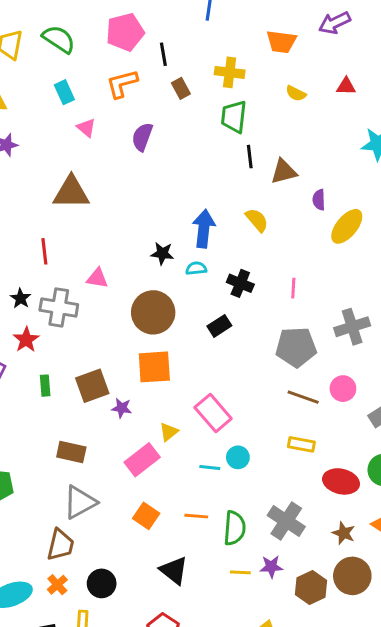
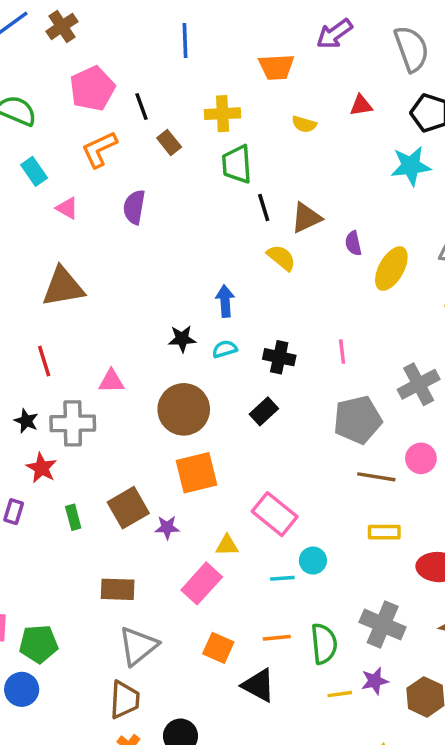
yellow semicircle: (257, 220) -> (281, 258), moved
blue arrow: (204, 229) -> (225, 301), size x0.7
yellow triangle: (169, 432) -> (227, 545), turned 48
black triangle: (174, 571) -> (258, 685), moved

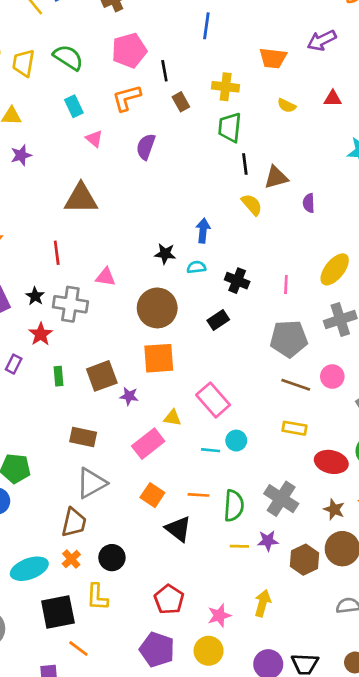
yellow ellipse: (391, 269) -> (335, 269), moved

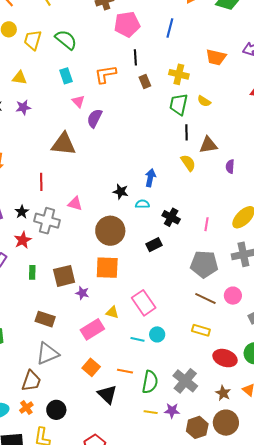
pink pentagon: (129, 50) -> (127, 24), moved
yellow semicircle: (287, 106) -> (204, 101), moved
purple semicircle: (146, 147) -> (95, 118), moved

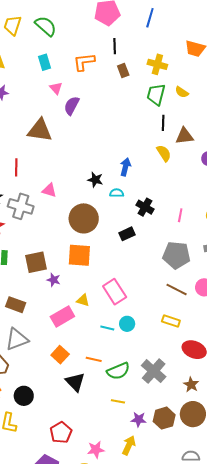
green semicircle: (150, 382) -> (118, 371), turned 55
purple star: (172, 411) -> (139, 419), moved

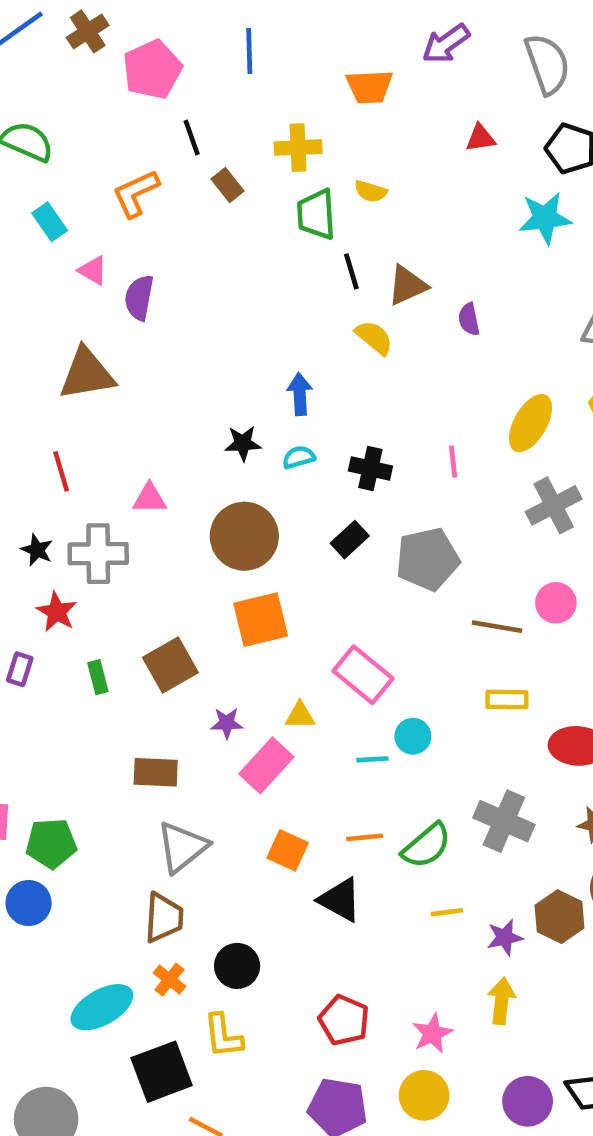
gray pentagon: (176, 255) -> (427, 559), moved
purple star: (54, 280) -> (227, 723), moved

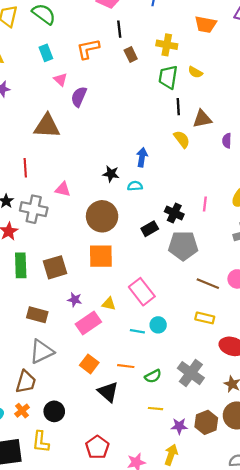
black cross: (370, 469) -> (174, 213), moved
green rectangle: (98, 677) -> (21, 265), size x1.6
green semicircle: (427, 846) -> (153, 376), size x0.7

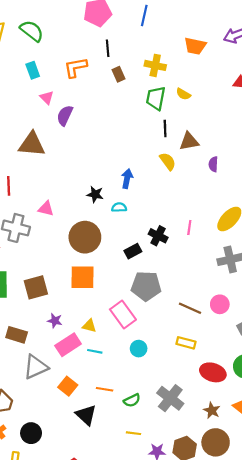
gray pentagon: (183, 246) -> (146, 286), moved
cyan line: (137, 331) -> (95, 351), moved
gray triangle: (42, 352) -> (36, 367), moved

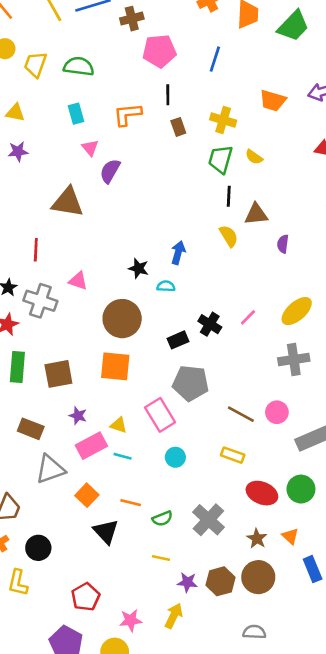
green semicircle: (32, 31) -> (79, 66), turned -35
pink line: (189, 228) -> (248, 317), turned 32

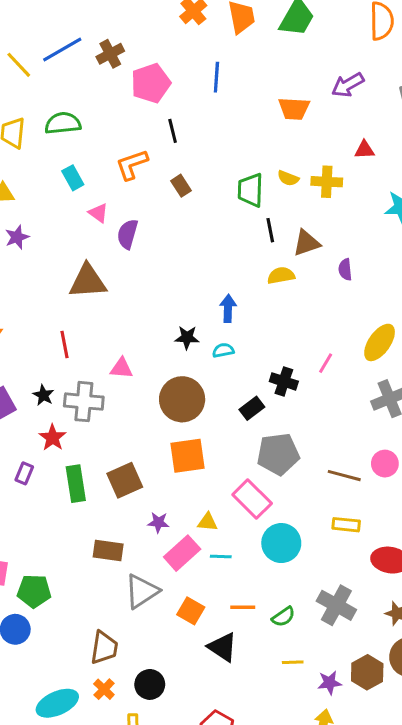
yellow cross: (223, 120) -> (327, 182), moved
brown rectangle: (178, 127) -> (181, 186), moved
yellow semicircle: (229, 236) -> (281, 276), turned -55
cyan circle: (175, 457) -> (281, 543), size x1.6

